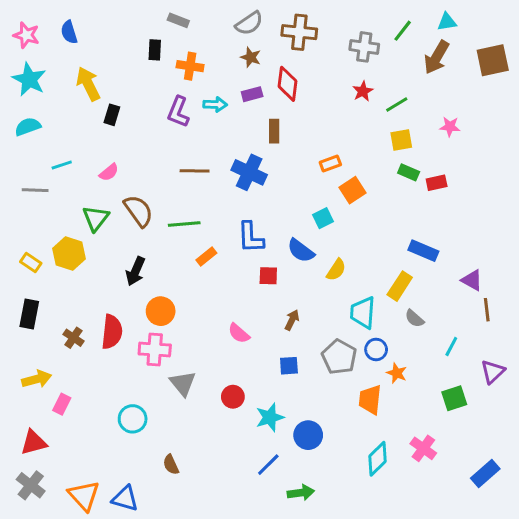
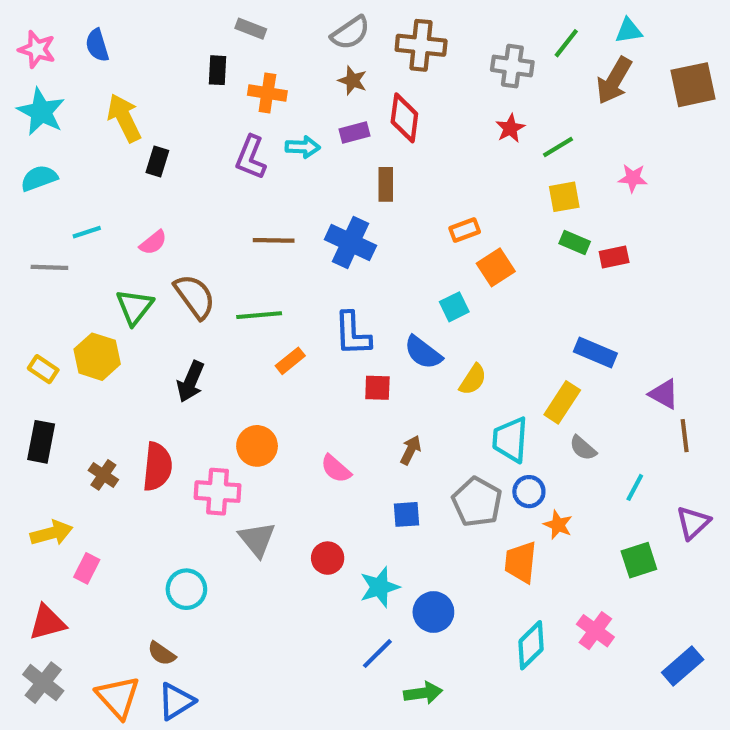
orange circle: (161, 311) -> (257, 446), moved
brown semicircle: (171, 465) -> (162, 654), moved, turned -30
blue triangle: (125, 499) -> (176, 701), turned -48

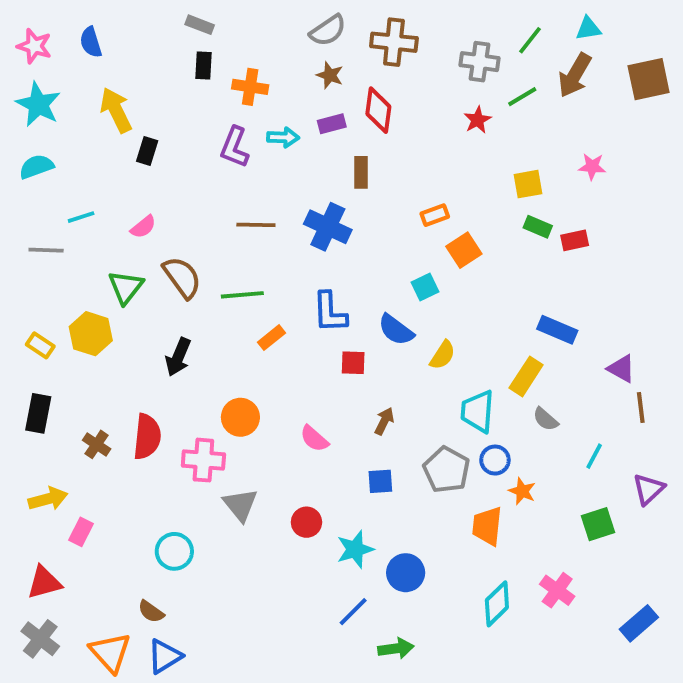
gray rectangle: (251, 29) -> (200, 25), moved
green line: (558, 147) -> (522, 97), moved

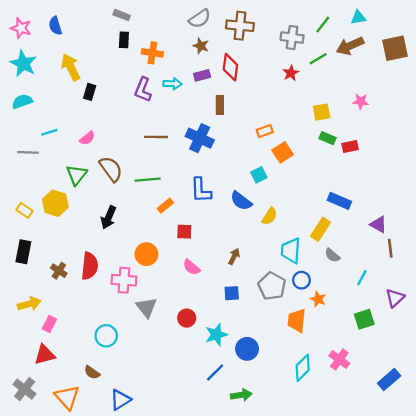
brown arrow: (575, 75) -> (350, 46), turned 36
red square: (353, 363) -> (184, 232), moved
red triangle: (44, 582) -> (45, 355), moved
blue triangle: (165, 656) -> (120, 400), moved

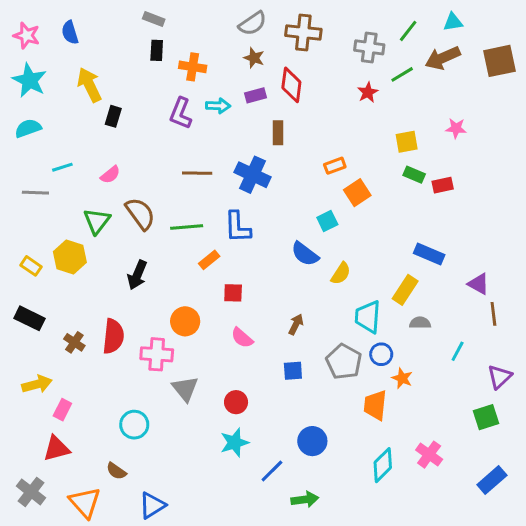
blue L-shape: (201, 190) -> (238, 227), moved
black rectangle: (23, 252) -> (29, 318), turned -75
gray semicircle: (332, 255) -> (420, 323), turned 140
green square: (364, 319) -> (486, 417), moved
cyan star: (216, 335) -> (235, 443), moved

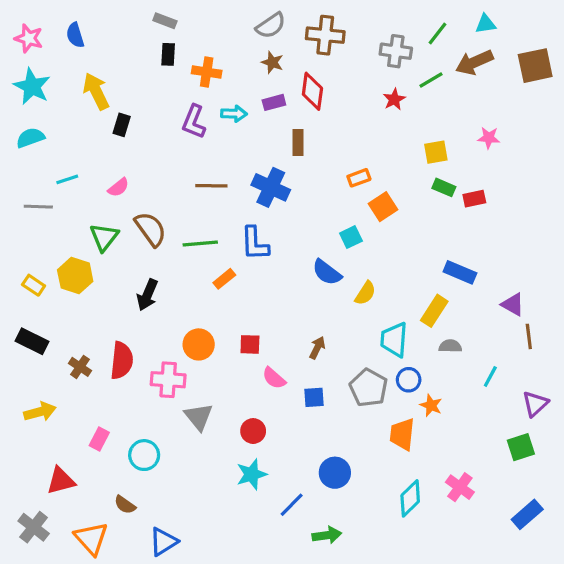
red square: (233, 293) -> (250, 344), moved
pink semicircle: (242, 338) -> (274, 378), moved
pink rectangle: (62, 410) -> (99, 439), moved

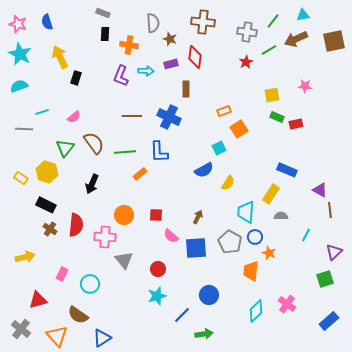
gray semicircle: (271, 26) -> (153, 23), moved, turned -60
blue semicircle: (327, 272) -> (204, 170), turned -66
black rectangle: (32, 341) -> (46, 205), moved
blue square: (314, 397) -> (196, 248), size x1.6
brown semicircle: (125, 505) -> (78, 315), size x1.5

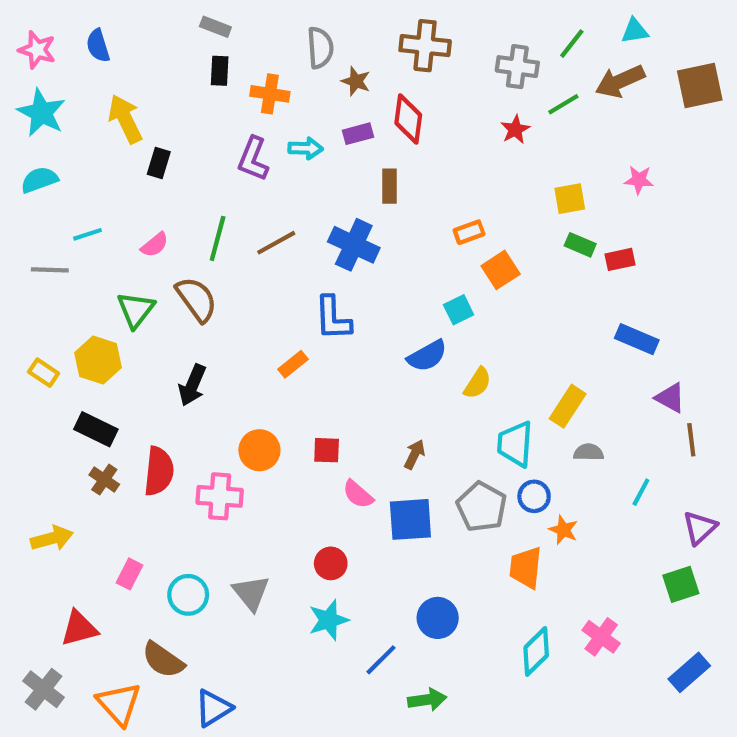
brown line: (132, 116) -> (276, 243), turned -30
green line: (125, 152) -> (218, 238), moved, turned -70
blue rectangle: (287, 170) -> (637, 339), moved
gray triangle: (124, 260) -> (251, 593), moved

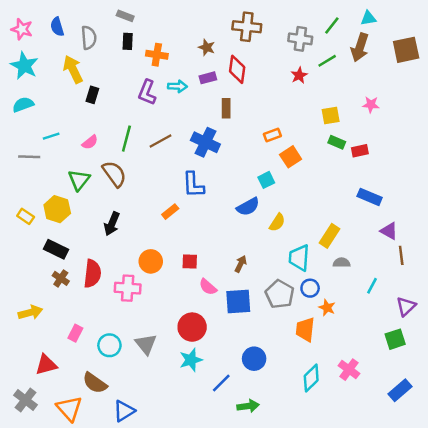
gray semicircle: (320, 48) -> (89, 38), moved
brown arrow: (620, 81) -> (360, 47), turned -48
red circle: (331, 563) -> (192, 327), size x1.5

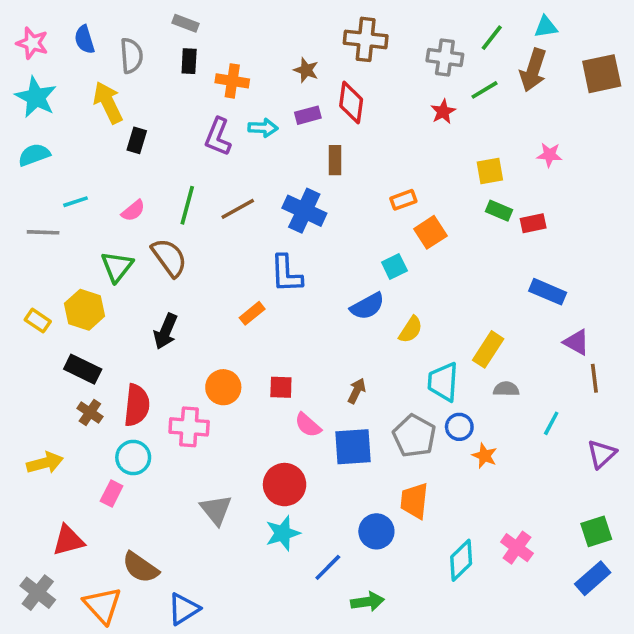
orange trapezoid: (305, 329) -> (414, 501), moved
green square: (395, 339) -> (596, 531), moved
cyan circle: (109, 345) -> (133, 458), moved

